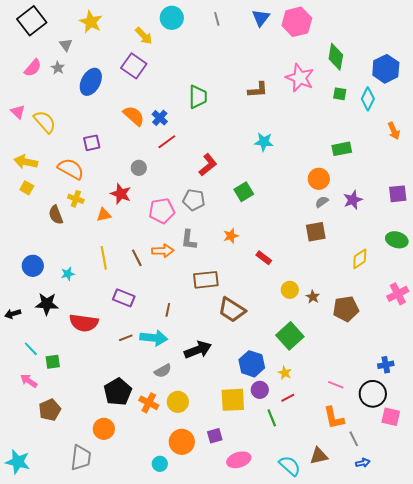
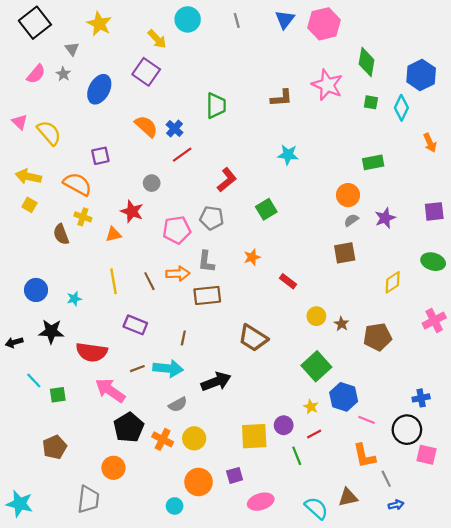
brown rectangle: (206, 280) -> (207, 295), moved
blue hexagon: (252, 364) -> (344, 397), moved
pink arrow: (29, 381) -> (110, 390), moved, size x1.6

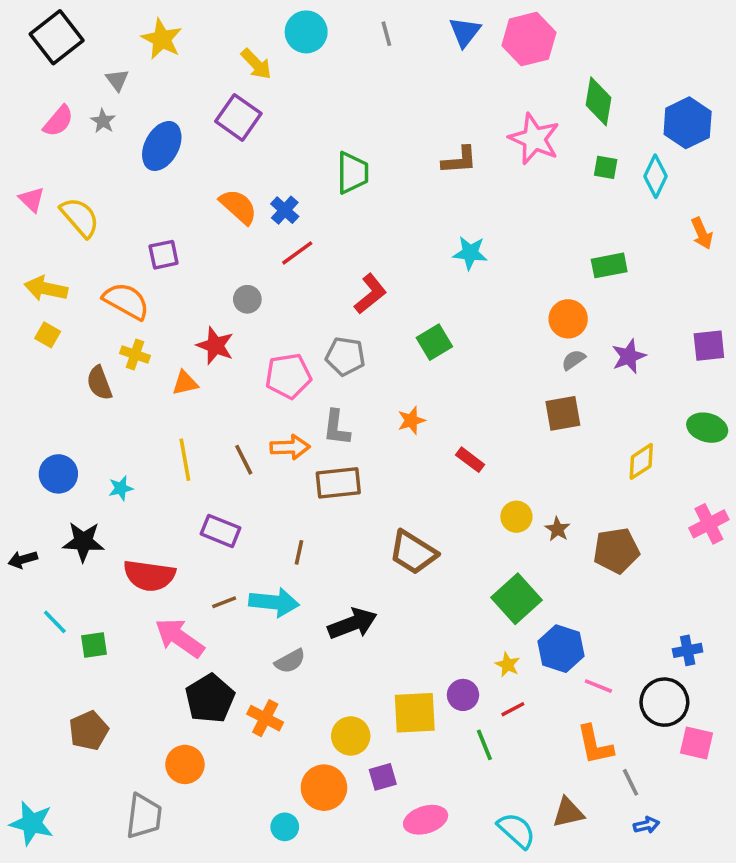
yellow circle: (194, 438) -> (351, 736), moved

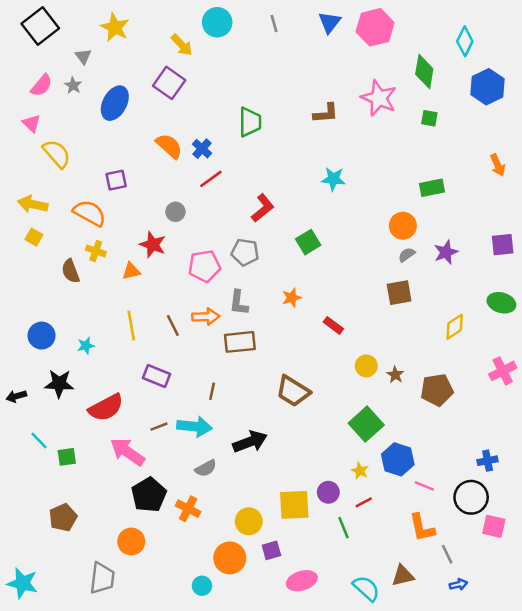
cyan diamond: (655, 176) -> (465, 41), moved
pink triangle: (32, 199) -> (31, 123), moved
red semicircle: (149, 576) -> (106, 408), turned -36

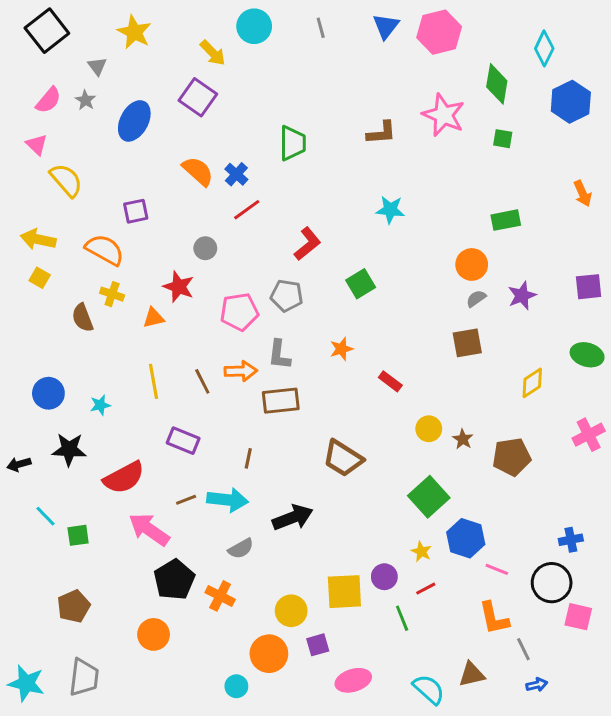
gray trapezoid: (102, 578) -> (84, 677), moved

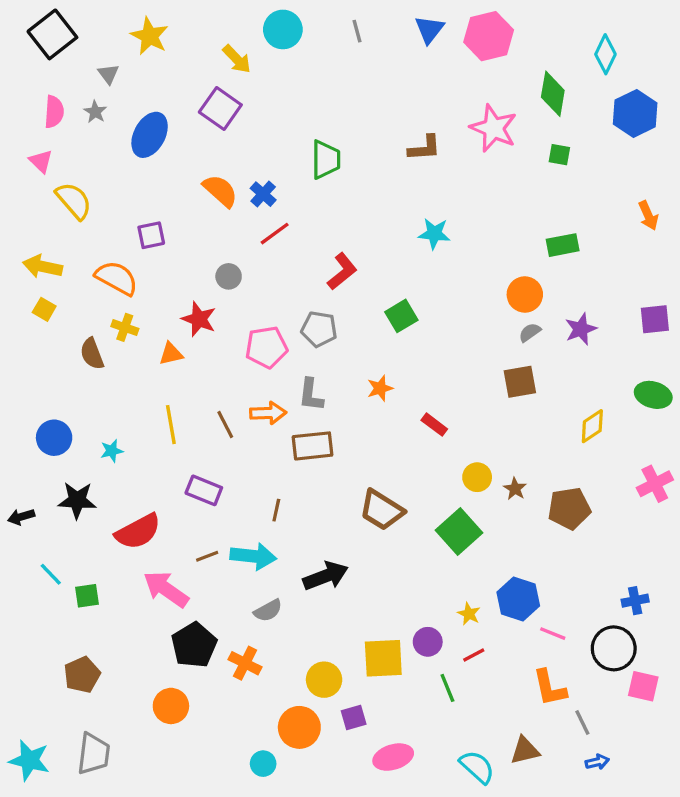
pink semicircle: (48, 100) -> (54, 112), turned -36
green square: (429, 497) -> (459, 532), moved

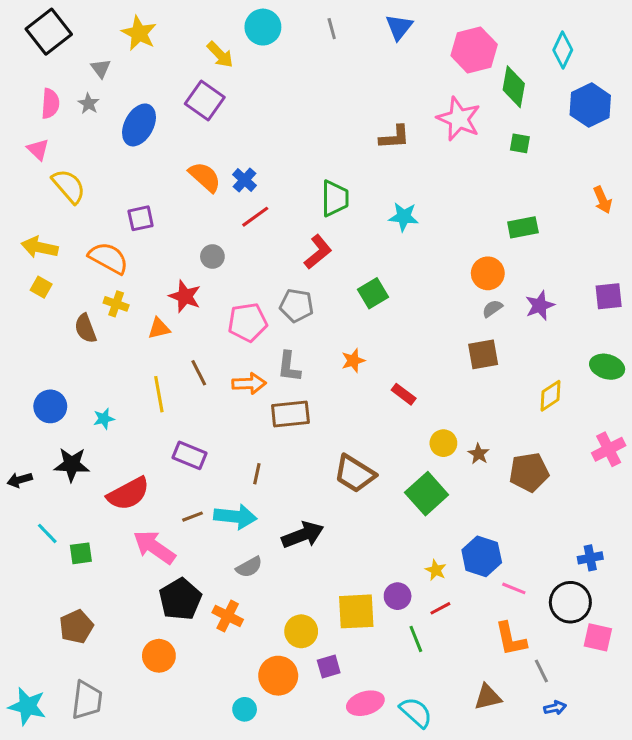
pink hexagon: (489, 36) -> (474, 50), moved
green trapezoid: (326, 160) -> (335, 198), moved
brown line: (225, 425) -> (199, 373), moved
cyan semicircle: (477, 767) -> (416, 712), moved

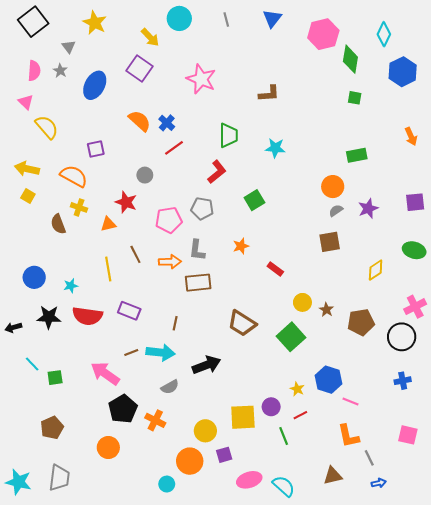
pink star: (459, 119) -> (201, 79), moved
red semicircle: (128, 494) -> (87, 316), moved, turned 36
black circle: (570, 602) -> (402, 337), moved

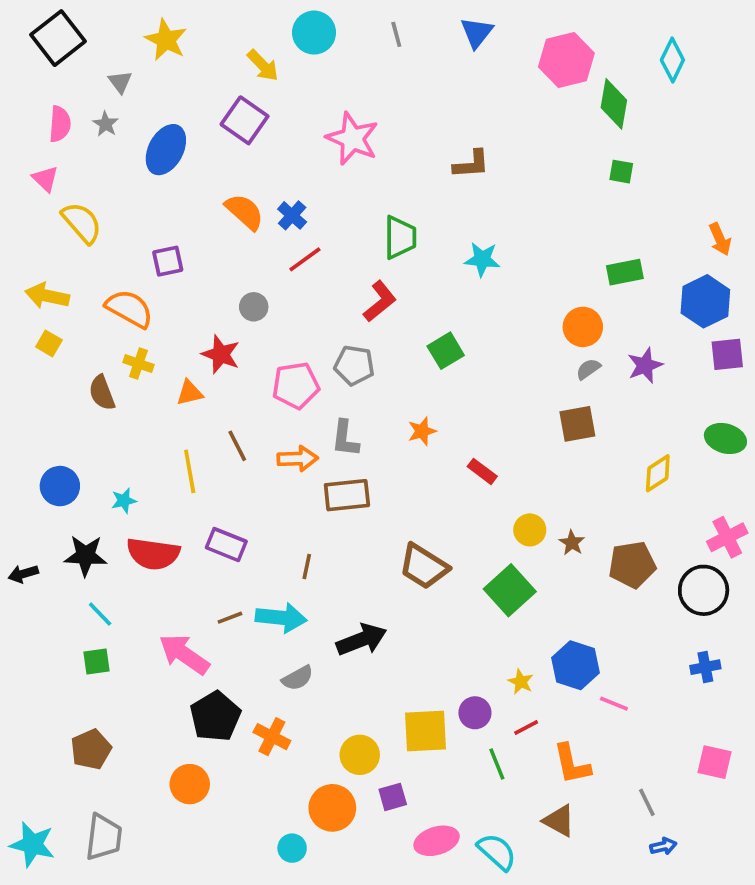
blue hexagon: (403, 72) -> (705, 301), moved
cyan line: (32, 364) -> (100, 614), moved
orange L-shape: (348, 436) -> (572, 764), moved
brown triangle: (333, 476) -> (559, 821), moved, turned 42

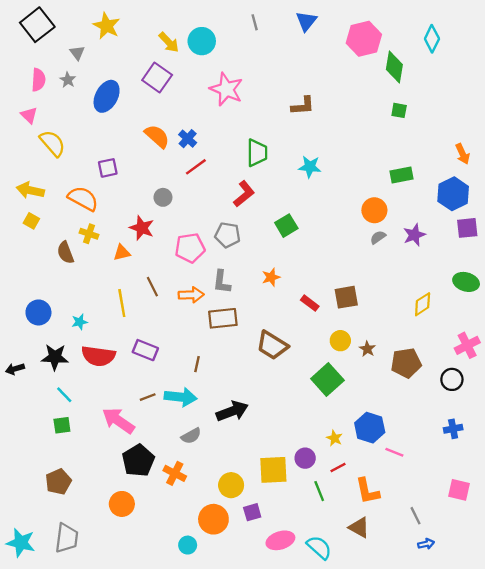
cyan circle: (314, 33) -> (202, 41), moved
brown square: (577, 424) -> (346, 297), moved
brown trapezoid: (424, 566) -> (272, 345), moved
black circle: (704, 590) -> (452, 379), size x0.7

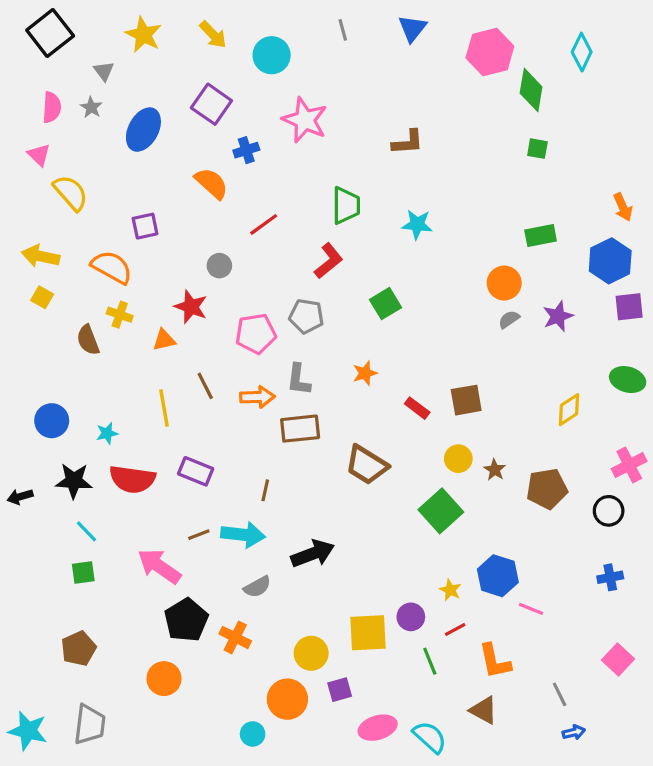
yellow arrow: (169, 42) -> (213, 35), moved
blue cross: (188, 139) -> (246, 150), moved, turned 30
pink square: (459, 490) -> (618, 660), turned 30

